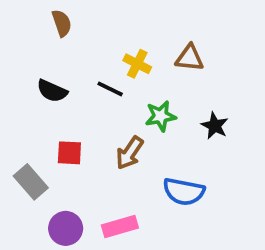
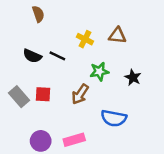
black line: (110, 89) -> (57, 56), moved
gray rectangle: (31, 182) -> (19, 97), moved

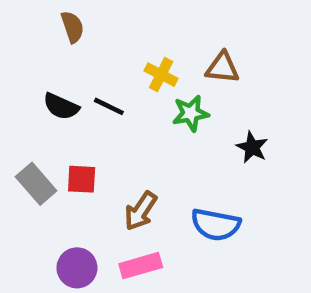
green star: (99, 71) -> (191, 113), moved
brown arrow: (80, 94) -> (141, 211), moved

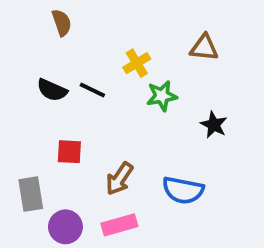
brown triangle: (222, 68) -> (204, 48), moved
yellow cross: (161, 75) -> (137, 63), turned 32
gray rectangle: (36, 184) -> (31, 194), moved, turned 32

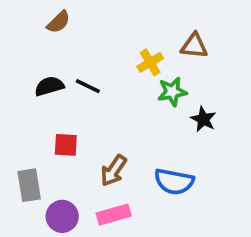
brown semicircle: (62, 23) -> (58, 22), turned 65
yellow cross: (137, 63) -> (150, 62), moved
black semicircle: (52, 90) -> (49, 86), turned 140
green star: (162, 96) -> (172, 92), moved

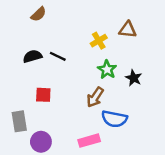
green star: (172, 92) -> (107, 70), moved, turned -30
brown arrow: (114, 171) -> (95, 97), moved
pink rectangle: (114, 215) -> (89, 141), moved

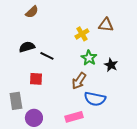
black line: (58, 56) -> (47, 56), moved

